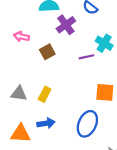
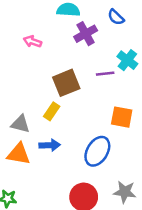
brown square: (47, 52) -> (66, 83), moved, size x1.5
gray triangle: (19, 94) -> (20, 124), moved

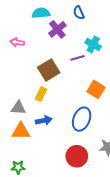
blue semicircle: (116, 17) -> (79, 13), turned 32
orange square: (122, 117) -> (96, 89), turned 30

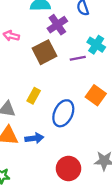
brown square: (49, 70) -> (44, 52), moved
blue ellipse: (82, 119) -> (63, 113), moved
blue arrow: (44, 120) -> (34, 138), moved

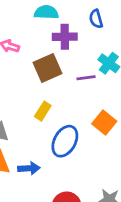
purple cross: (57, 25) -> (65, 37), turned 30
yellow rectangle: (34, 96) -> (43, 111), moved

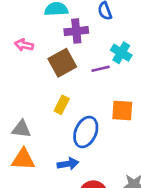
orange square: (104, 123) -> (122, 110), turned -30
blue arrow: (29, 168) -> (68, 164), moved

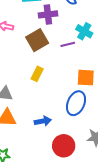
blue ellipse: (86, 132) -> (76, 103), moved

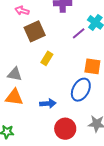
brown square: (37, 40) -> (35, 31), moved
purple line: (68, 44) -> (79, 33), turned -32

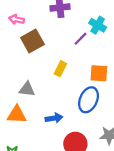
yellow rectangle: (47, 58) -> (60, 69), moved
gray triangle: (15, 74) -> (27, 89), moved

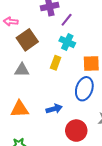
cyan cross: (98, 25) -> (67, 42), moved
purple line: (80, 39) -> (67, 20), moved
gray triangle: (27, 89) -> (22, 70), moved

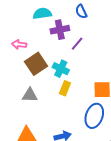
cyan cross: (67, 42) -> (61, 69), moved

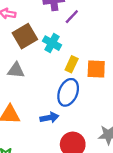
yellow rectangle: (65, 88) -> (72, 64), moved
blue ellipse: (94, 116) -> (68, 92), moved

